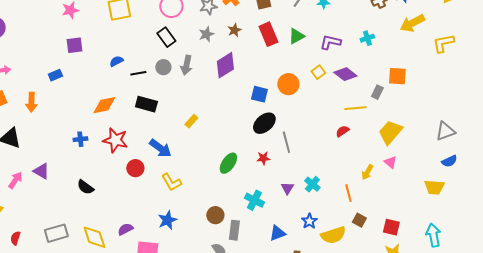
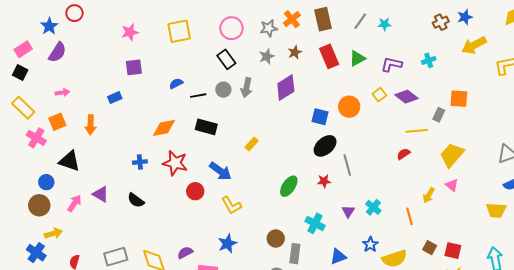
black semicircle: (85, 187) -> (136, 200), moved
brown square: (359, 220) -> (430, 248), moved

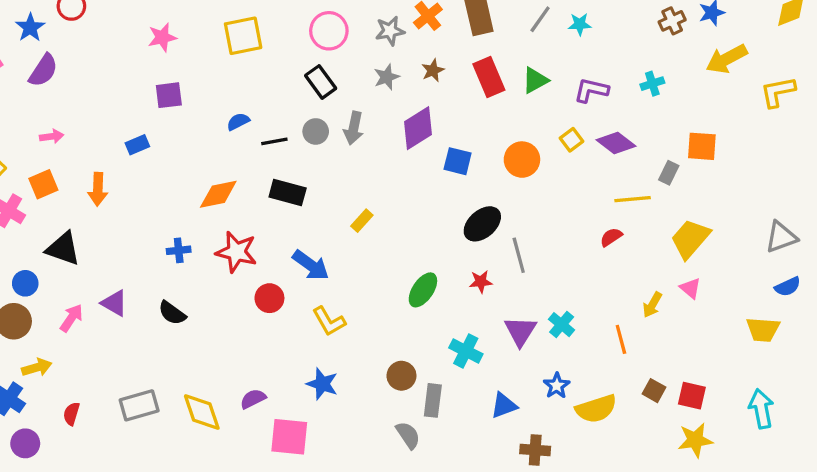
blue square: (320, 117) -> (458, 161), moved
purple triangle: (348, 211) -> (520, 331), size x1.5
blue star: (227, 244) -> (322, 384), turned -30

